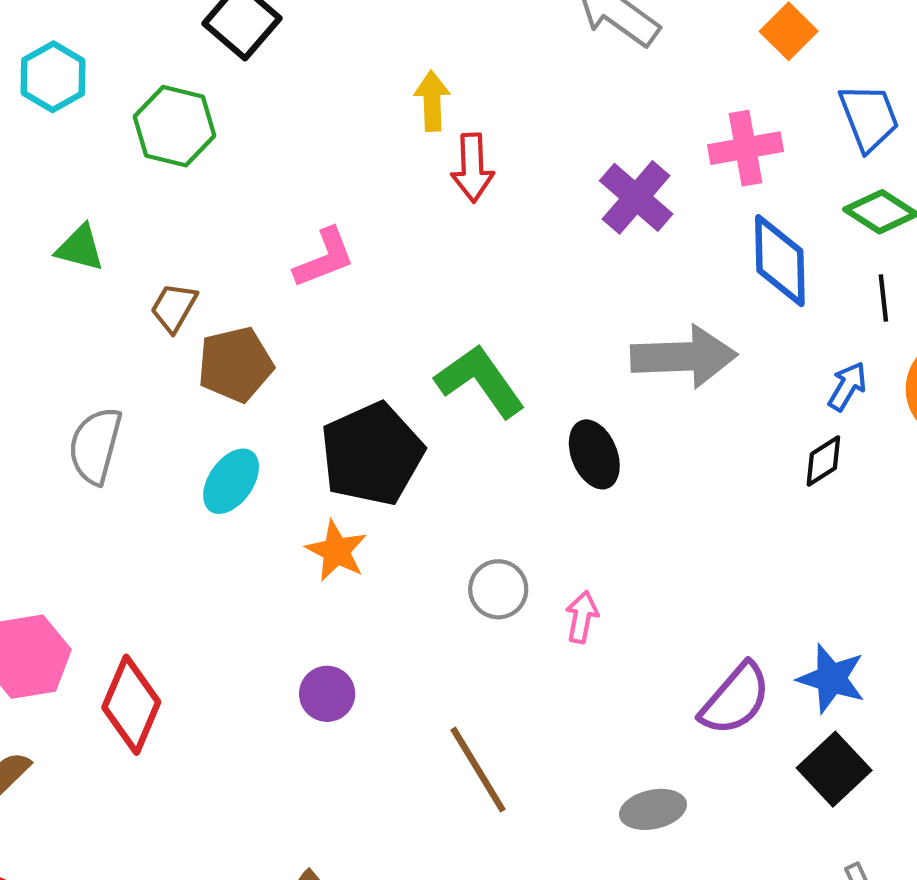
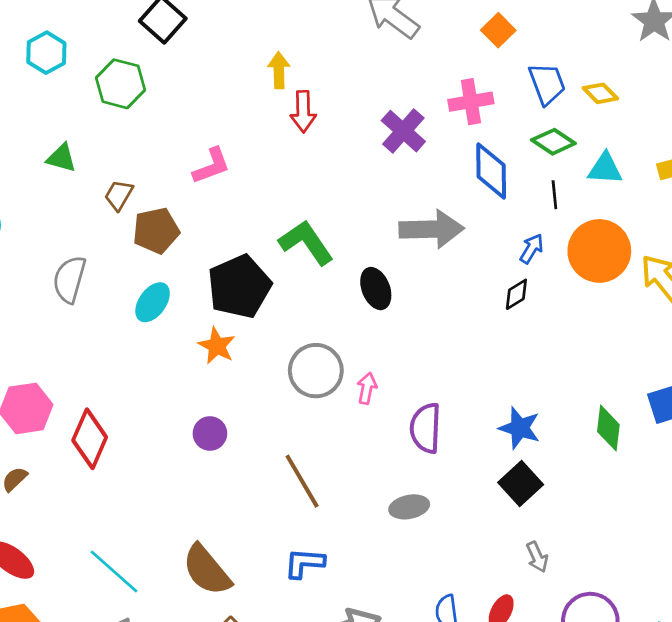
gray circle: (498, 589) -> (316, 371), size x1.5
purple semicircle: (735, 699) -> (426, 428), moved, turned 141

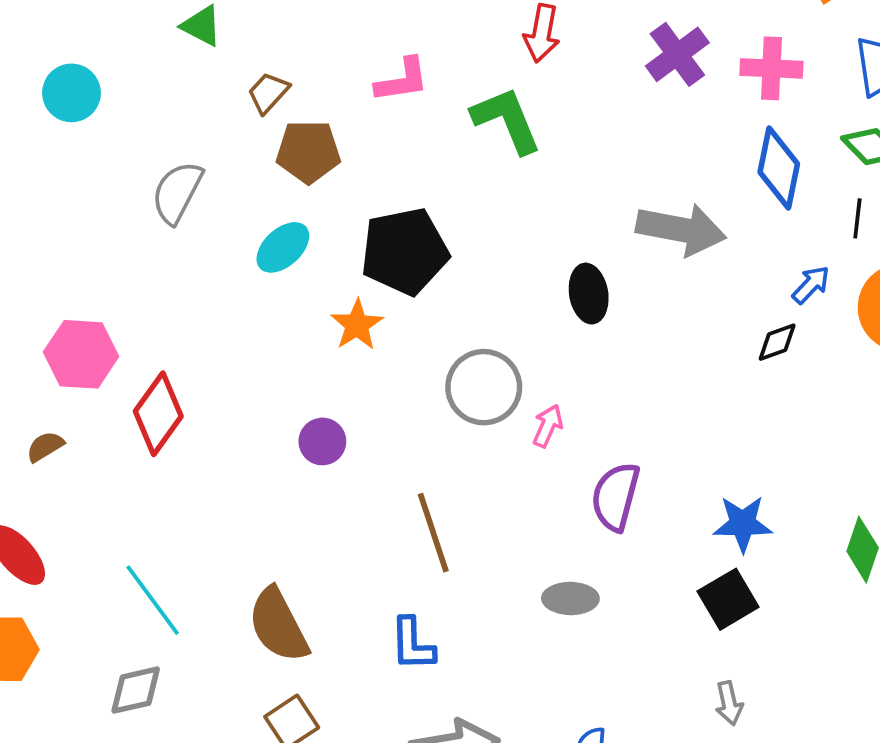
purple cross: (403, 131) -> (677, 54), moved
green L-shape: (306, 243) -> (507, 120), moved
blue star: (520, 428) -> (743, 524), turned -30
blue L-shape: (304, 563) -> (412, 644), turned -108

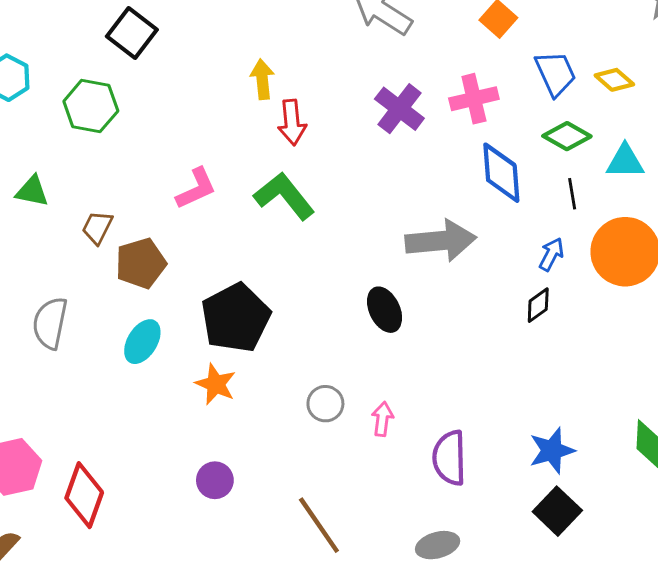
gray circle: (484, 387) -> (325, 404), size x0.6

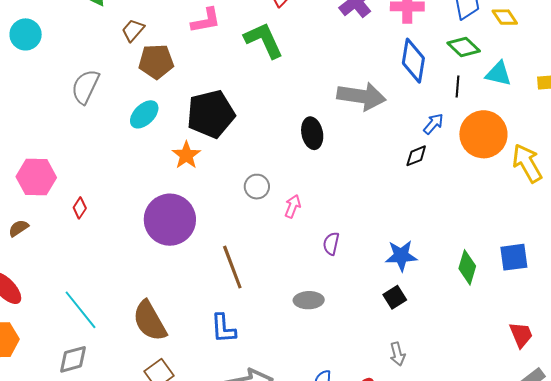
purple semicircle: (449, 458) -> (331, 244), size x0.6
purple circle: (215, 480) -> (170, 220), size x2.0
red diamond: (84, 495) -> (80, 208), size x0.5
black square: (557, 511) -> (395, 297), size x0.7

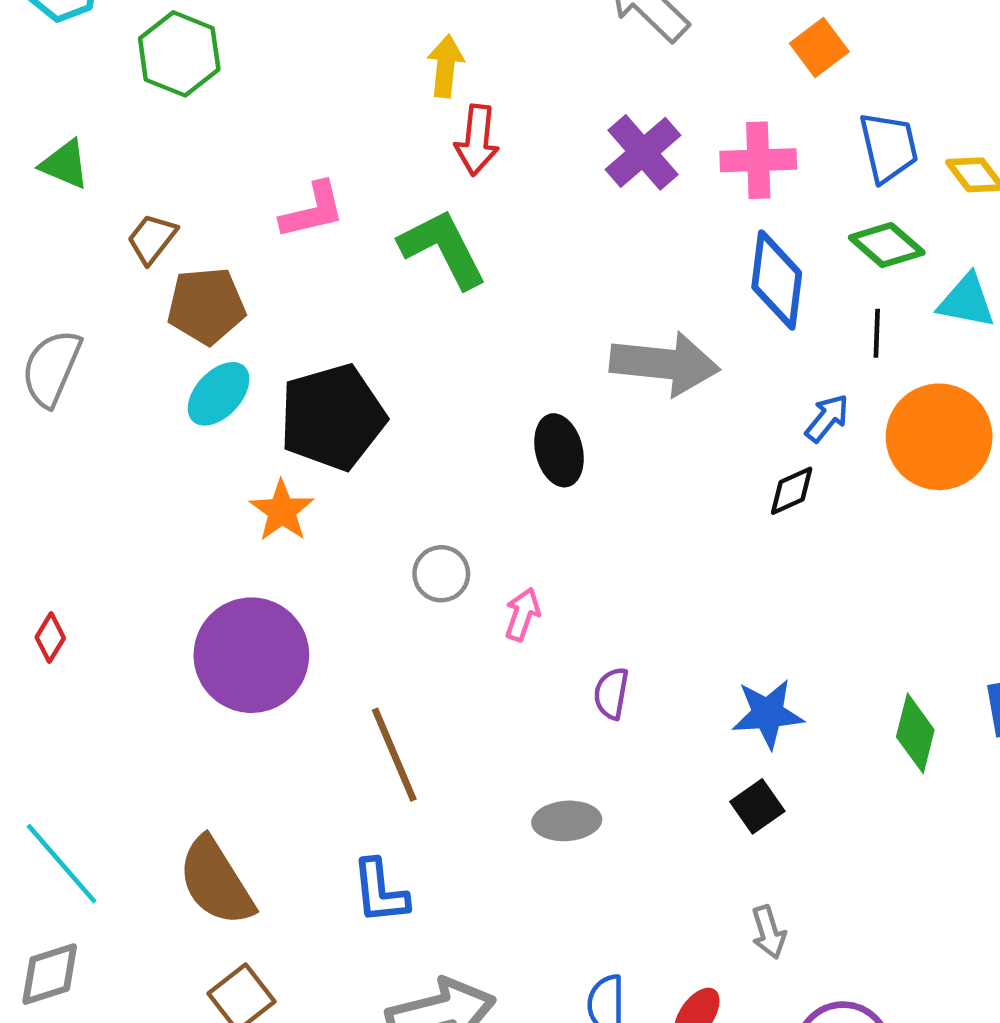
cyan ellipse: (144, 114) -> (219, 394), moved

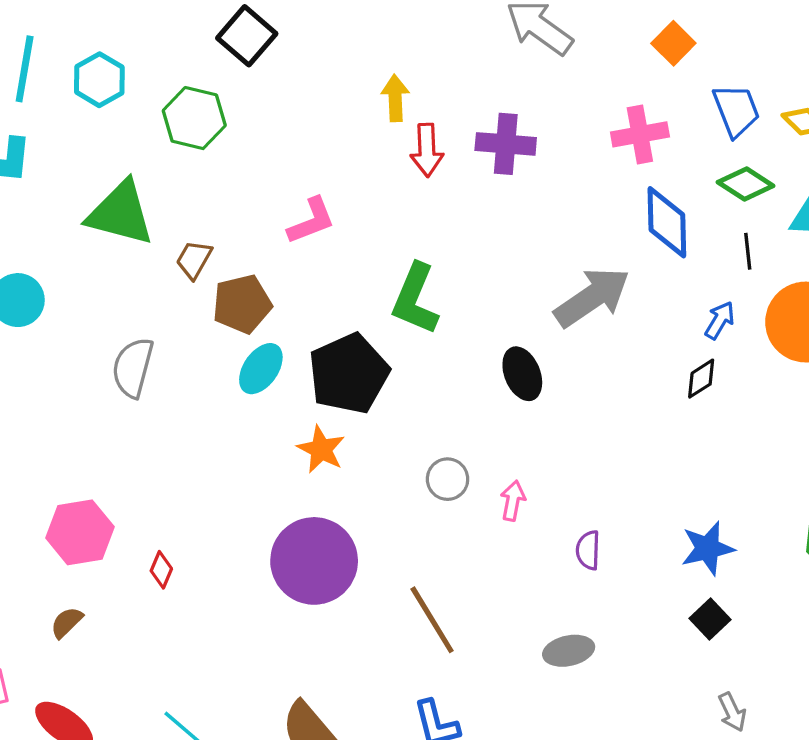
purple cross: (643, 152) -> (506, 144), moved, turned -36
green triangle: (65, 164) -> (121, 213), size x1.8
green L-shape: (443, 249) -> (415, 299), moved, turned -122
gray arrow: (665, 364) -> (592, 297), turned -32

